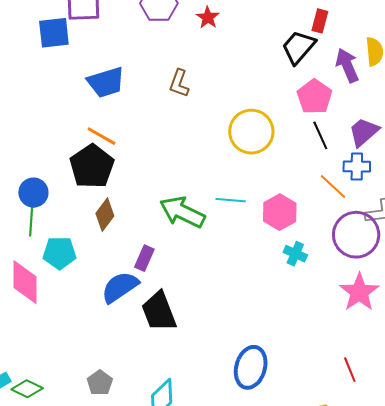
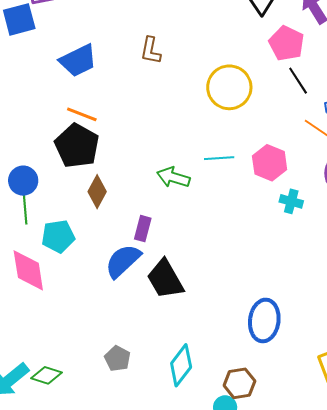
green arrow: (182, 212) -> (173, 177), size x0.7

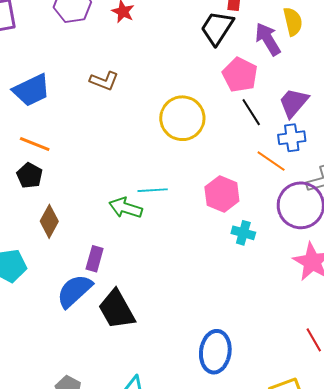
brown L-shape: (151, 51) -> (104, 81), turned -80
black pentagon: (77, 146) -> (30, 175), size x0.6
cyan line: (219, 158) -> (153, 190), moved

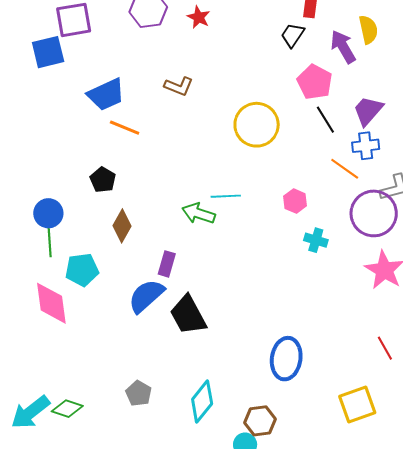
black trapezoid: (217, 28) -> (293, 35), size x0.7
orange line: (35, 144) -> (125, 128), moved
pink hexagon: (222, 194) -> (295, 201), size x0.7

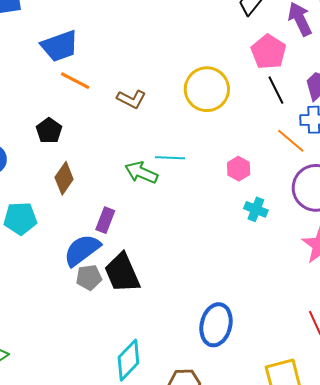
brown L-shape: (179, 86) -> (131, 99), moved
gray pentagon: (139, 393) -> (89, 277), moved, turned 30

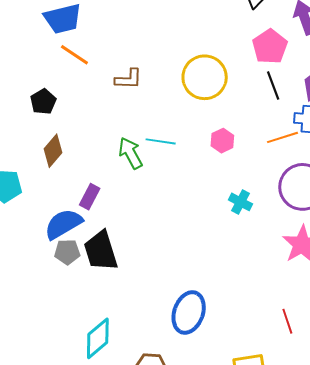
brown L-shape: (131, 99) -> (128, 79), turned -32
orange line: (291, 141) -> (283, 137), turned -64
pink hexagon: (239, 169) -> (222, 141), moved
green arrow: (141, 173) -> (131, 153), turned 32

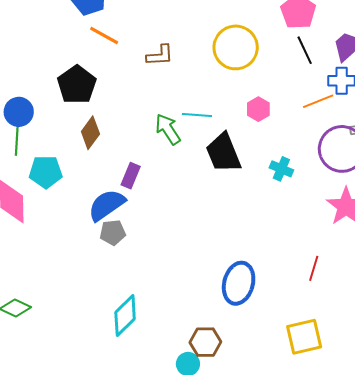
black pentagon: (43, 102) -> (77, 85), size x1.5
black trapezoid: (101, 251) -> (223, 153), moved
red line: (287, 321) -> (314, 268), moved, turned 40
cyan diamond: (98, 338) -> (125, 316), moved

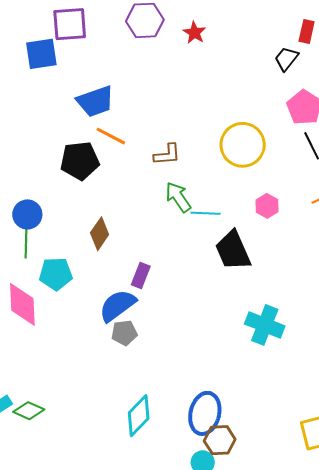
black pentagon: (77, 85) -> (80, 161), moved, turned 30
green arrow: (168, 129) -> (178, 197), moved
cyan cross: (281, 169) -> (265, 325), moved, size x1.6
blue ellipse: (239, 283) -> (205, 413), moved

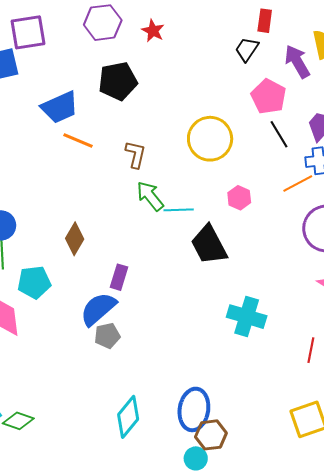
brown L-shape: (167, 155) -> (136, 154), turned -68
black pentagon: (80, 161) -> (118, 81), moved

